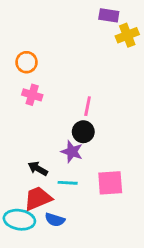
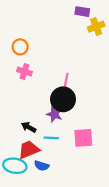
black circle: (83, 132) -> (63, 99), size x1.5

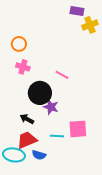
pink line: (66, 80) -> (62, 75), turned -72
black circle: (63, 99) -> (40, 93), moved
cyan line: (51, 138) -> (57, 136), moved

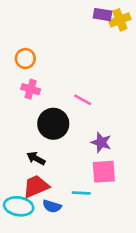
yellow cross: (90, 25) -> (120, 20), moved
purple star: (51, 107) -> (101, 142), moved
cyan line: (57, 136) -> (81, 193), moved

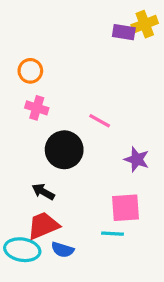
purple rectangle: (103, 15) -> (124, 32), moved
purple star: (101, 142) -> (137, 159), moved
cyan line: (81, 193) -> (113, 234), moved

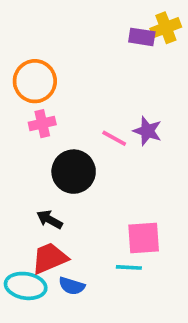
orange circle: (30, 71) -> (35, 81), size x1.5
pink cross: (37, 108) -> (42, 124), turned -30
purple star: (137, 159) -> (147, 131), moved

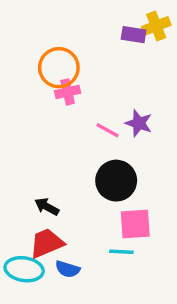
orange circle: (35, 81) -> (59, 68), moved
pink cross: (42, 124) -> (68, 92), moved
black circle: (74, 172) -> (116, 181), moved

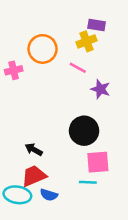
yellow cross: (156, 26) -> (87, 41), moved
pink cross: (68, 92) -> (14, 70), moved
pink line: (107, 130) -> (78, 68), moved

